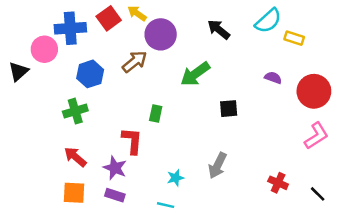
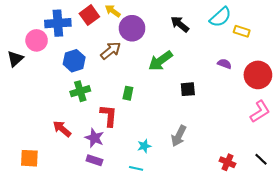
green cross: (75, 111) -> (80, 91), moved
red cross: (278, 183) -> (227, 162), moved
orange square: (74, 193) -> (29, 158), moved

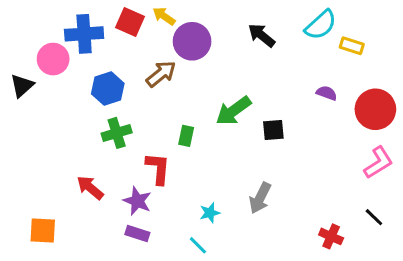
red square: (89, 15) -> (130, 22), turned -30
green arrow: (160, 61) -> (233, 111), moved
black line: (261, 159) -> (374, 217), moved
cyan line: (136, 168) -> (198, 245), turned 32

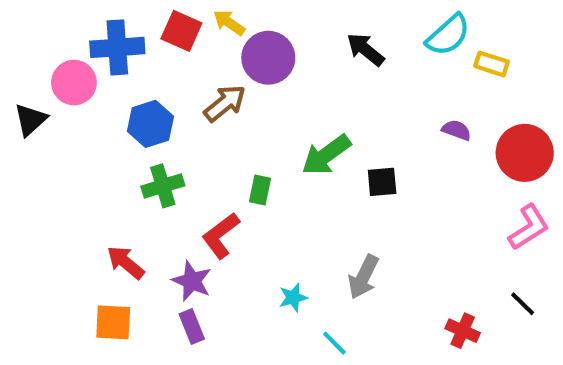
red L-shape: (158, 168) -> (221, 236), turned -132
orange square: (43, 231) -> (113, 322), moved
purple rectangle: (137, 234) -> (192, 327), turned 50
cyan line: (198, 245) -> (334, 343), moved

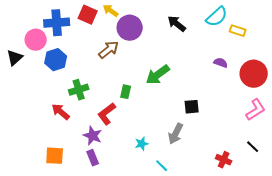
blue hexagon: (150, 124) -> (56, 60), moved
black square: (382, 182) -> (192, 107), moved
red arrow: (126, 262) -> (61, 112), moved

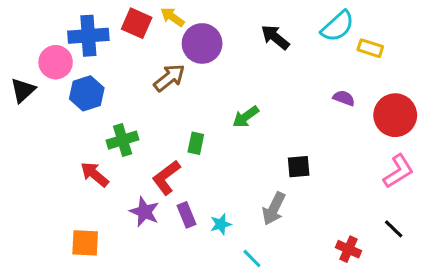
green arrow: (158, 75) -> (246, 117), size x0.7
purple rectangle: (93, 158) -> (186, 215), moved

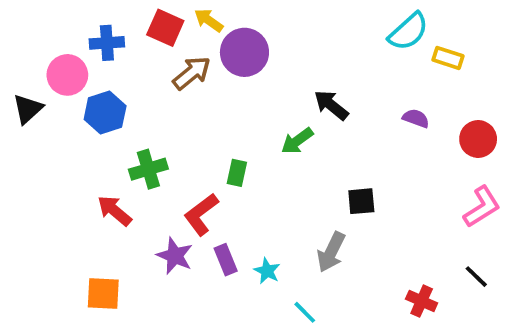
blue cross: (88, 36) -> (107, 43), size x0.7
black arrow: (275, 37) -> (331, 105), moved
brown arrow: (169, 78) -> (192, 73), moved
red circle: (395, 115) -> (478, 139), size x0.7
cyan star: (221, 224) -> (267, 271), turned -30

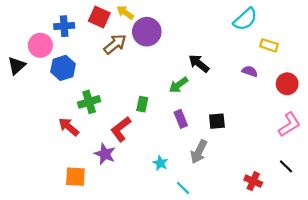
yellow rectangle: (448, 58) -> (269, 45), moved
purple rectangle: (226, 260) -> (181, 119), moved
orange square: (103, 293) -> (75, 177), moved

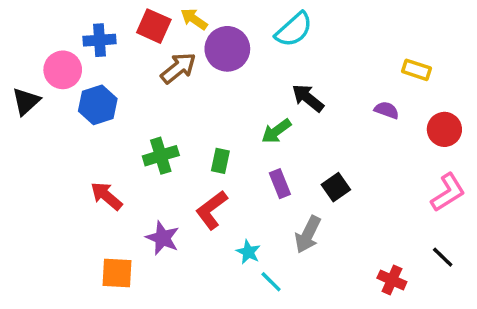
cyan semicircle: (245, 19) -> (294, 30), moved
green cross: (89, 102) -> (161, 156), moved
black square: (217, 121) -> (336, 187), turned -30
red L-shape: (121, 129) -> (212, 210), moved
cyan line: (183, 188) -> (271, 282), moved

